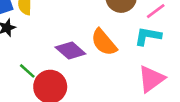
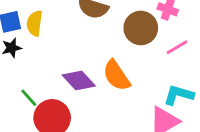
cyan L-shape: (148, 36) -> (179, 95), moved

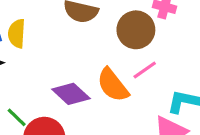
pink line: (177, 47) -> (145, 70), moved

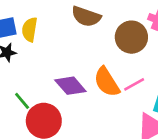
pink line: (145, 70) -> (134, 84), moved

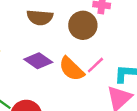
purple diamond: (70, 86) -> (38, 61), moved

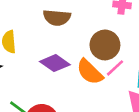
brown circle: (83, 25) -> (105, 45), moved

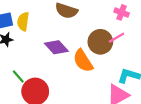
pink line: (115, 68) -> (117, 38), moved

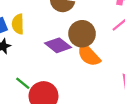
brown circle: (100, 42) -> (82, 34), moved

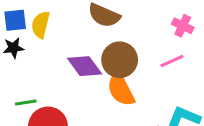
green line: (23, 83) -> (26, 102), turned -63

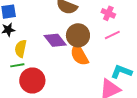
yellow semicircle: (41, 25) -> (21, 49), moved
pink cross: (183, 26) -> (108, 13), moved

